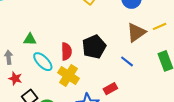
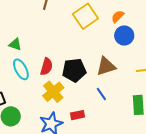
brown triangle: (136, 32) -> (106, 66), moved
yellow cross: (69, 75) -> (53, 92), moved

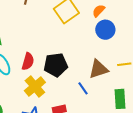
brown triangle: (106, 66) -> (99, 69), moved

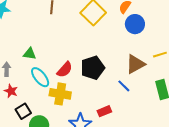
red semicircle: (28, 61) -> (65, 70), turned 36
yellow cross: (35, 86) -> (60, 94), moved, turned -30

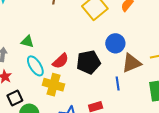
blue circle: (135, 24) -> (115, 43), moved
blue line: (124, 86) -> (118, 83), turned 32

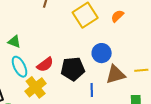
blue line: (118, 83) -> (92, 90), moved
yellow cross: (54, 85) -> (36, 87), turned 30

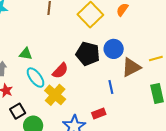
black pentagon: (73, 69) -> (88, 54), moved, turned 30

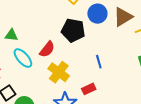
blue circle: (114, 49) -> (97, 14), moved
brown triangle: (131, 67) -> (123, 17), moved
yellow cross: (55, 95) -> (59, 72), moved

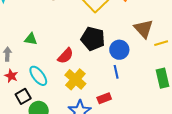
blue circle: (97, 14) -> (119, 50), moved
brown triangle: (123, 17) -> (144, 29), turned -45
cyan ellipse: (23, 58) -> (38, 76), moved

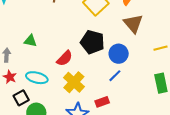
brown triangle: (144, 29) -> (133, 23), moved
blue line: (116, 72) -> (115, 76), turned 56
cyan ellipse: (38, 76) -> (37, 78), turned -40

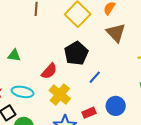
black pentagon: (92, 42) -> (76, 53), turned 30
blue circle: (119, 54) -> (116, 106), moved
blue line: (115, 76) -> (95, 77), moved

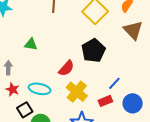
green triangle: (14, 55) -> (31, 44), moved
blue line: (95, 77) -> (114, 83), moved
red rectangle: (89, 113) -> (105, 101), moved

